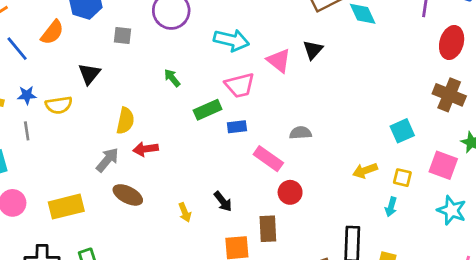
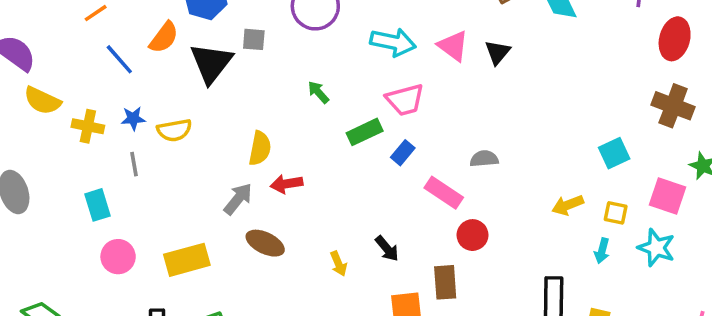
pink triangle: (279, 61) -> (453, 46), moved
black triangle: (89, 74) -> (211, 63), moved, size x1.5
blue rectangle: (237, 127) -> (403, 153), turned -42
cyan star: (452, 210) -> (656, 248), moved

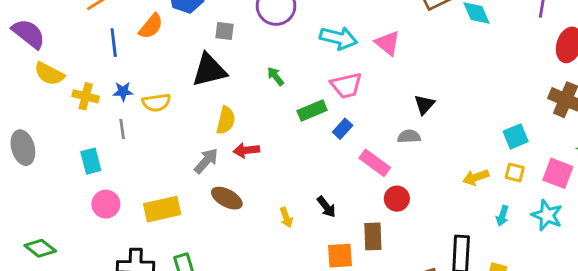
black triangle: (498, 52) -> (424, 105), moved
blue line: (119, 59) -> (114, 43), turned 32
black triangle: (211, 63) -> (209, 70), moved, turned 36
yellow square: (616, 213) -> (515, 172), moved

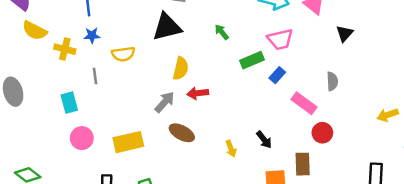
blue star: (123, 91) -> (92, 35), moved
black triangle: (424, 105) -> (344, 33), moved
gray semicircle: (409, 136) -> (332, 81), turned 90

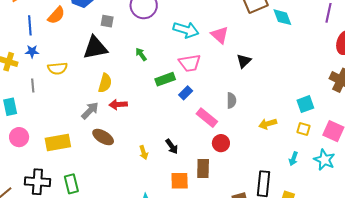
yellow arrow: (388, 115) -> (268, 124), moved

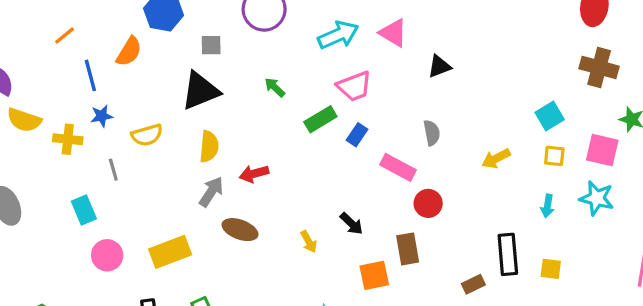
cyan arrow: (186, 30) -> (338, 35), turned -30
black triangle: (244, 61) -> (439, 66), turned 35
yellow semicircle: (105, 83) -> (209, 146), moved

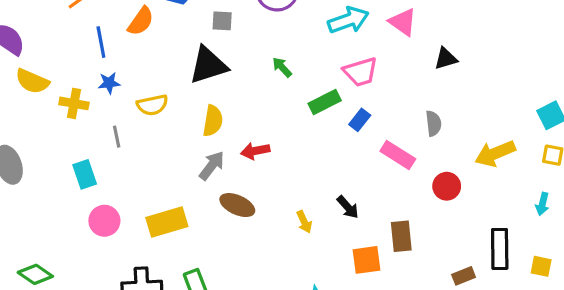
yellow arrow: (496, 159) -> (495, 153), size x1.4
red circle: (428, 203) -> (447, 186), moved

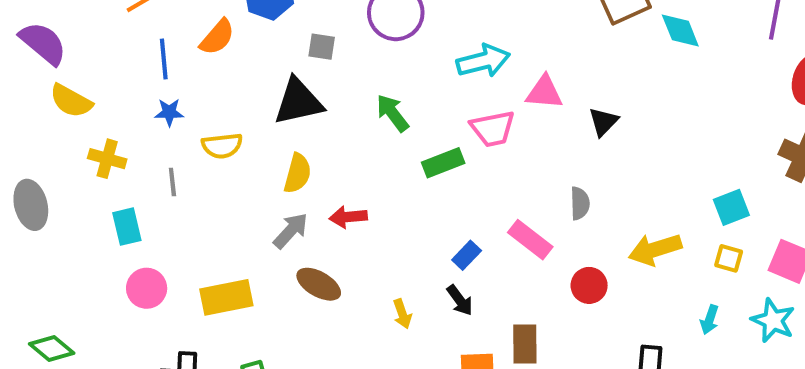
pink triangle: (403, 22) -> (544, 92), moved, turned -36
black triangle: (446, 58) -> (603, 122), turned -35
green arrow: (282, 67) -> (392, 113), size x1.4
yellow cross: (74, 103) -> (107, 159), moved
blue rectangle: (360, 120) -> (467, 255), moved

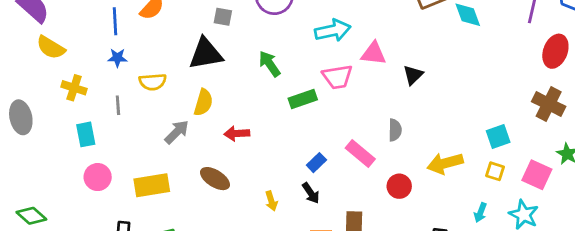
gray arrow: (291, 231) -> (177, 132), moved

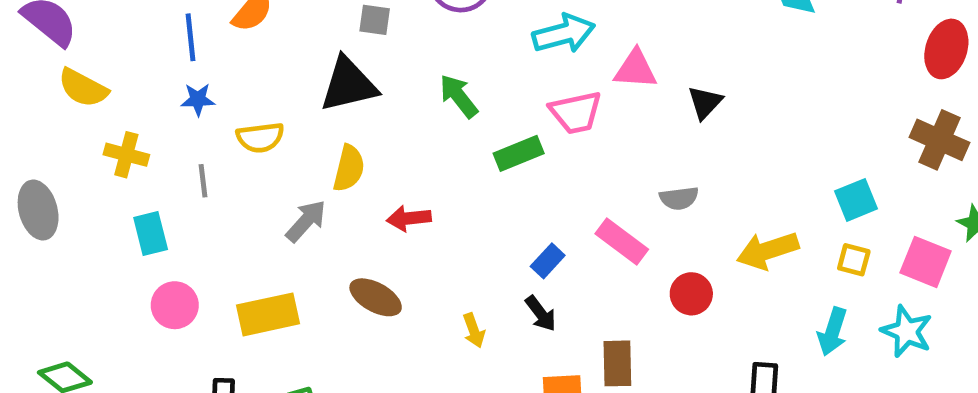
gray semicircle: (395, 130) -> (679, 198), turned 85
cyan arrow: (480, 213) -> (833, 332), size x1.4

